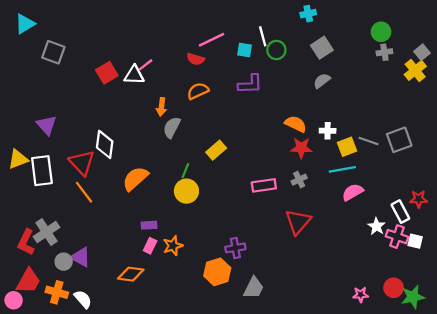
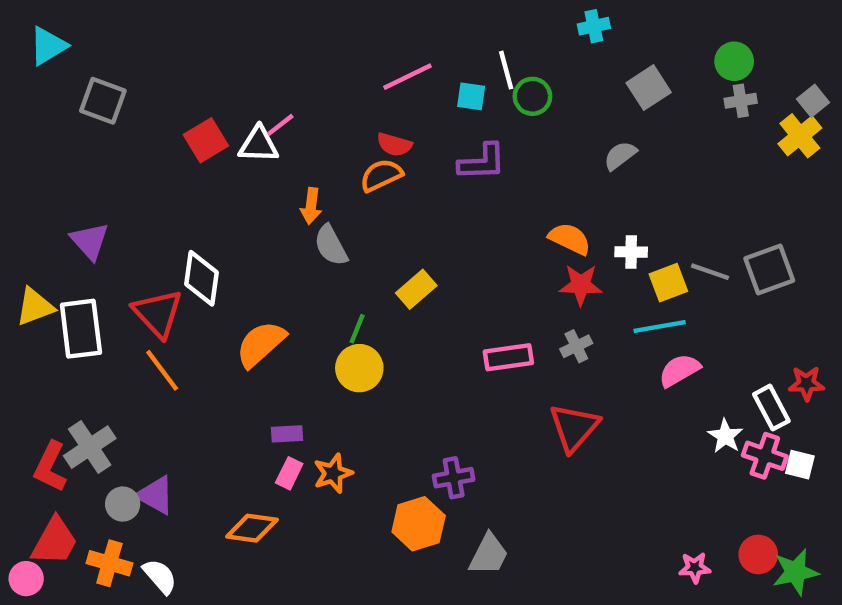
gray square: (322, 48) -> (649, 88), moved
red semicircle: (196, 59) -> (394, 145), moved
gray semicircle: (172, 127) -> (331, 245), turned -55

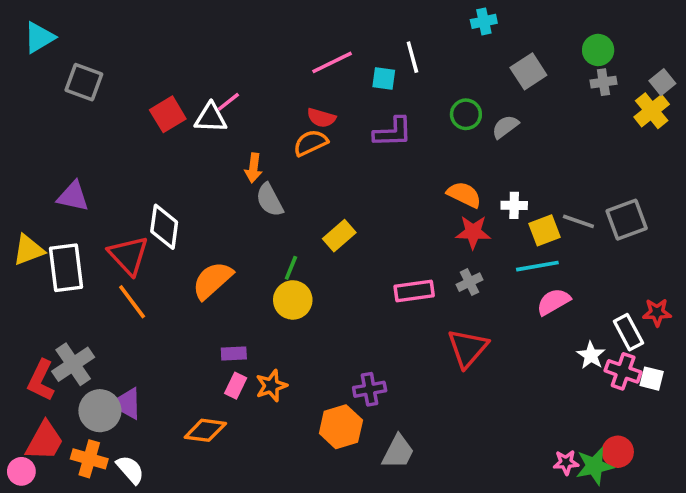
green circle: (532, 96) -> (466, 114), moved
purple triangle: (90, 241) -> (73, 196), turned -36
gray circle: (123, 504) -> (100, 411), size x1.5
green star: (796, 572) -> (595, 466), moved

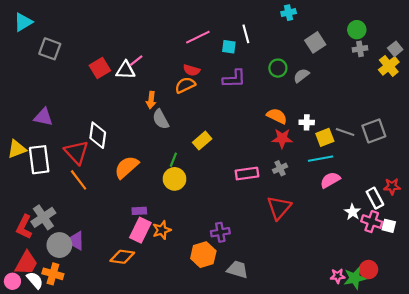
pink rectangle: (236, 386) -> (140, 230), size x1.6
gray trapezoid: (398, 452) -> (237, 270), turned -100
white semicircle: (130, 470) -> (35, 280), moved

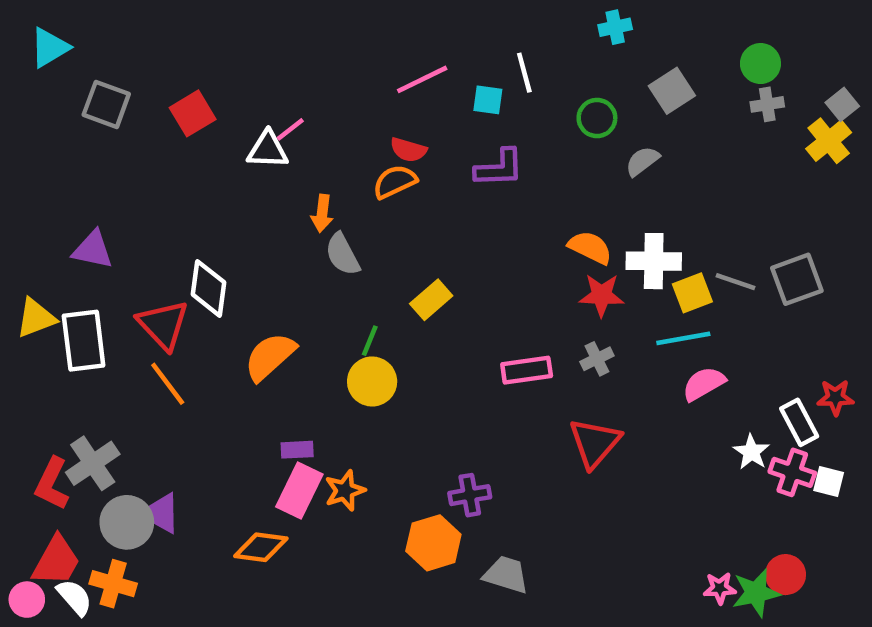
red square: (100, 68) -> (193, 113), moved
green circle: (278, 68) -> (597, 118), moved
white cross: (307, 122) -> (654, 261), size x1.6

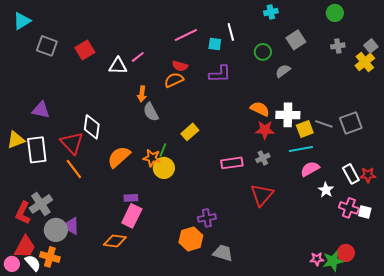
green circle: (760, 64) -> (335, 13), moved
pink line: (290, 129) -> (138, 57), moved
white rectangle: (799, 422) -> (351, 174), moved
white star: (751, 452) -> (326, 190), moved
orange star: (345, 491) -> (152, 158), moved, turned 30

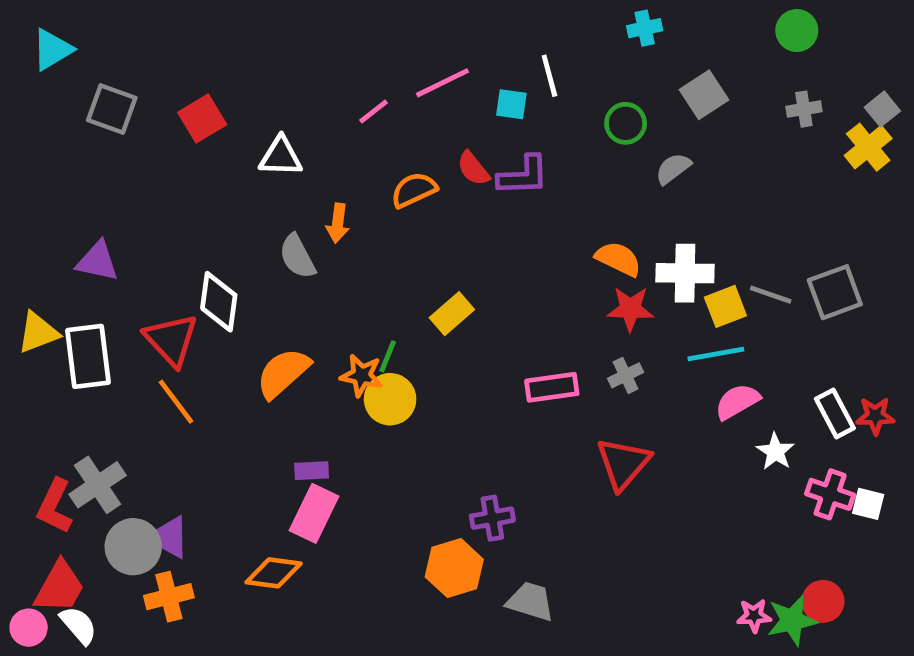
pink line: (138, 57) -> (373, 111), moved
red semicircle: (180, 66) -> (473, 168), moved, turned 35
gray semicircle: (151, 112) -> (297, 257), moved
orange cross: (50, 257) -> (169, 597), moved, turned -30

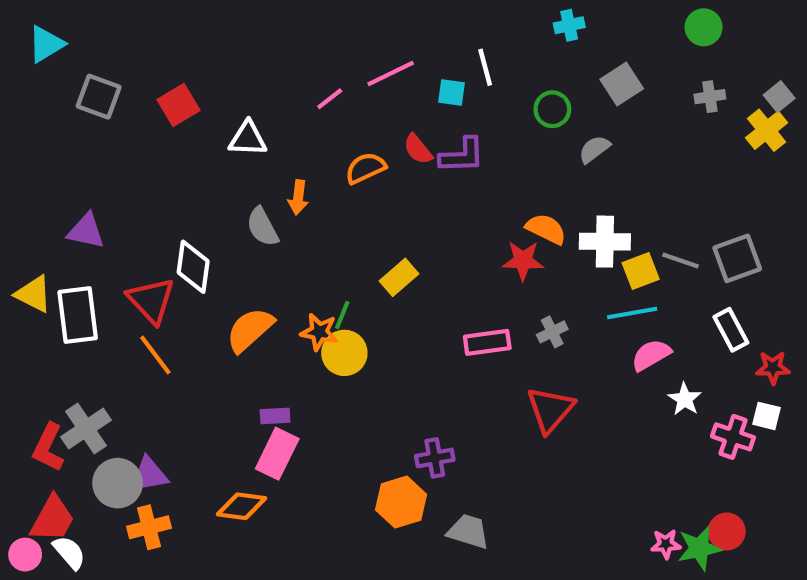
red star: (630, 309) -> (523, 260), moved
yellow triangle: (38, 333) -> (34, 294), turned 48
white rectangle: (835, 413) -> (731, 330), moved
white square: (868, 504) -> (767, 416), moved
purple triangle: (169, 537) -> (149, 475), turned -39

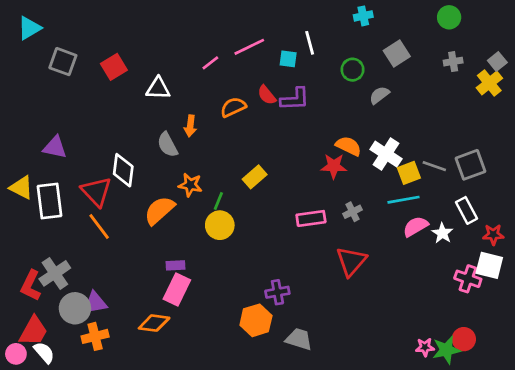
white cross: (605, 242) -> (386, 154), turned 32
orange star: (319, 332) -> (190, 185), moved
white star: (685, 399) -> (442, 233), moved
white square: (767, 416) -> (489, 265), size x1.5

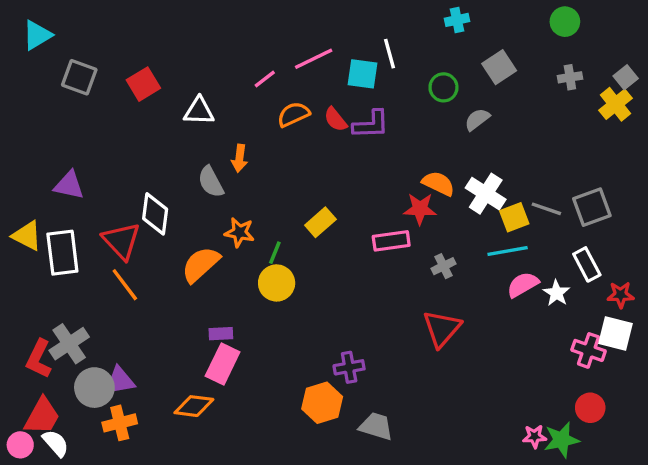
cyan square: (288, 59) -> (363, 74), size x1.4
orange semicircle: (233, 107) -> (293, 114), moved
pink rectangle: (311, 218) -> (391, 241), moved
red circle: (464, 339) -> (590, 408), moved

